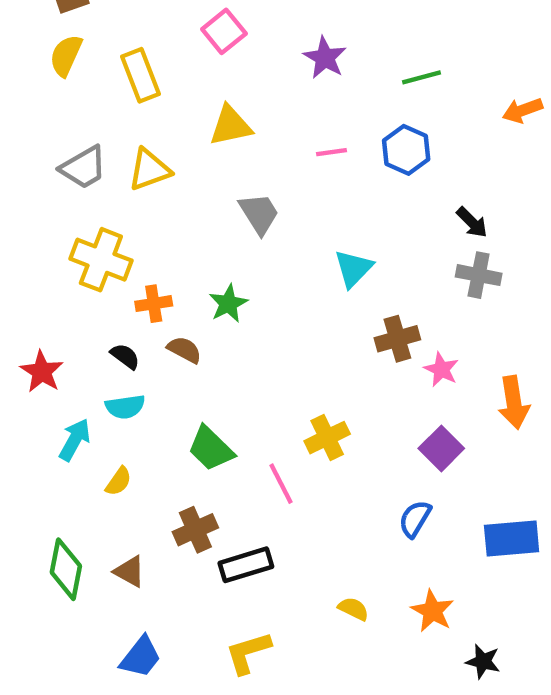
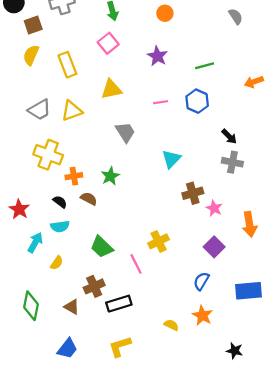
brown triangle: (130, 571) -> (72, 307), moved
orange star: (432, 611) -> (202, 315), moved

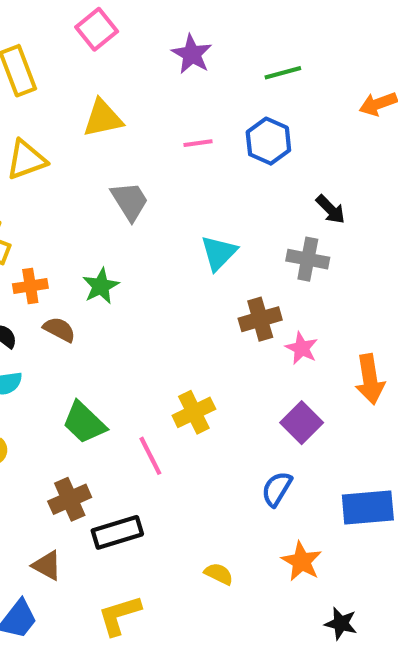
gray cross: (232, 162) -> (308, 259), moved
brown triangle: (72, 307) -> (47, 566), moved
orange star: (202, 315) -> (302, 561), moved

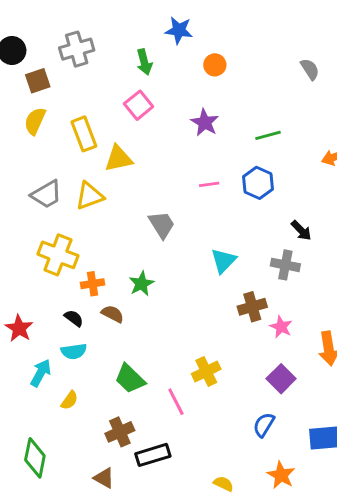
yellow triangle: (103, 118) -> (118, 158), moved

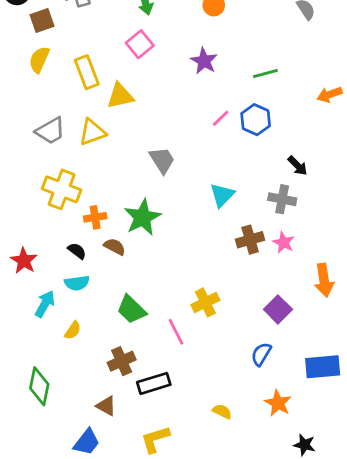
pink line: (209, 184) -> (221, 118), moved, turned -36
green star: (141, 284) -> (143, 217), size x1.5
pink star: (281, 327) -> (284, 242), moved

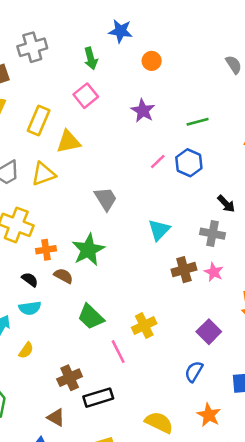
yellow rectangle: (87, 72) -> (39, 121), turned 44
green trapezoid: (131, 309) -> (91, 317), moved
yellow semicircle: (222, 411) -> (159, 422), size x1.6

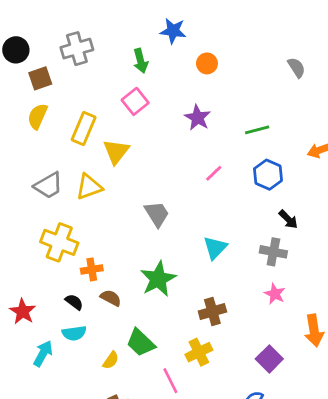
yellow triangle: (68, 142) -> (116, 152), turned -40
blue hexagon: (189, 163) -> (268, 175), moved
green star: (88, 250) -> (158, 279), moved
brown cross: (184, 270) -> (212, 311), moved
yellow semicircle: (26, 350) -> (111, 360), moved

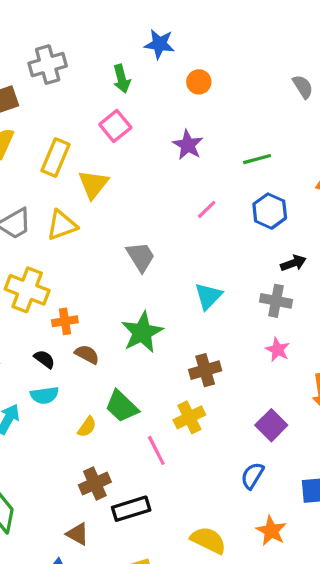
black arrow: (288, 219) -> (293, 263), turned -65

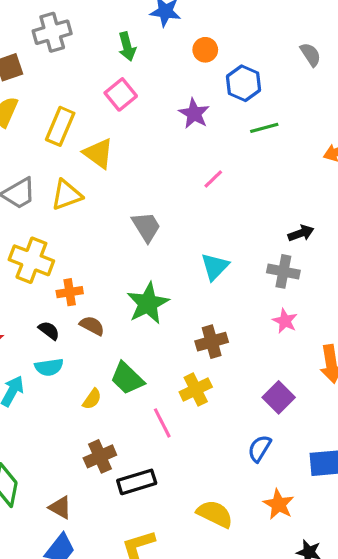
yellow triangle: (93, 184) -> (98, 153), turned -32
blue hexagon: (270, 211) -> (244, 83), moved
brown triangle: (78, 534) -> (60, 507), moved

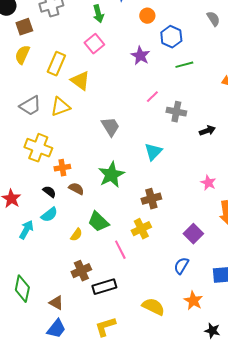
gray cross: (283, 271) -> (176, 112), moved
pink star: (285, 321) -> (208, 183), moved
cyan semicircle: (49, 367) -> (49, 215), turned -30

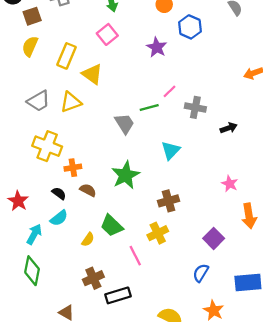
green line: (184, 65) -> (149, 107), moved
green diamond: (22, 289) -> (32, 271), moved

